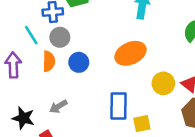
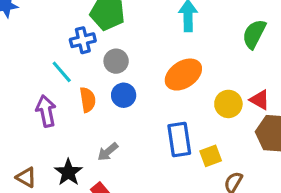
gray circle: (60, 37) -> (116, 61), moved
black star: (23, 118) -> (68, 172), turned 30

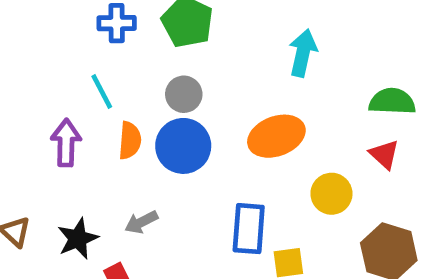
green semicircle: (254, 34) -> (392, 101), turned 52
blue cross: (83, 40) -> (117, 23), moved
blue circle: (124, 95) -> (183, 146), size x1.5
red triangle: (260, 100) -> (384, 154), moved

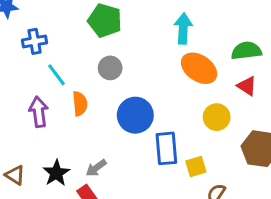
blue cross: (117, 23) -> (35, 41), moved
orange ellipse: (276, 136) -> (199, 68), moved, turned 64
blue circle: (183, 146) -> (135, 115), moved
gray arrow: (141, 222) -> (96, 168), moved

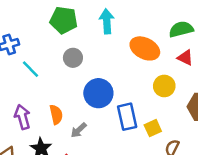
cyan arrow: (183, 29) -> (107, 21), moved
orange semicircle: (80, 104) -> (56, 115), moved
purple arrow: (39, 112) -> (22, 117), moved
gray arrow: (96, 168) -> (79, 130), moved

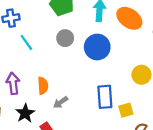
orange ellipse: (145, 48) -> (129, 18), moved
blue circle: (98, 93) -> (97, 47), moved

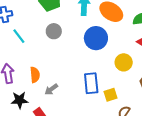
blue circle: (97, 47) -> (96, 38), moved
black star: (25, 113) -> (20, 100), turned 30

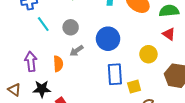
gray circle: (54, 31) -> (71, 27), moved
blue circle: (96, 38) -> (108, 39), moved
gray arrow: (51, 89) -> (77, 51), moved

